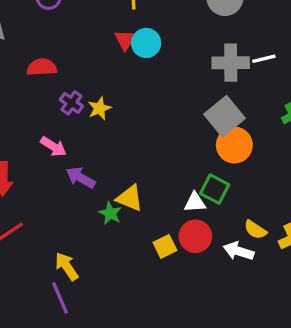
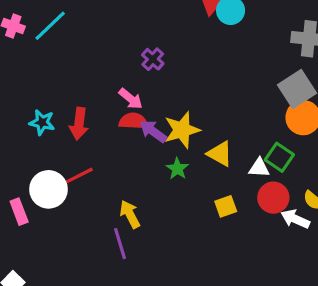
red semicircle: (42, 67) -> (133, 121), moved
yellow star: (99, 108) -> (182, 130), moved, size x1.6
yellow triangle: (130, 198) -> (220, 154), moved
red circle: (195, 236) -> (273, 198), moved

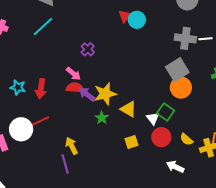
cyan line: (50, 26) -> (43, 27), moved
white triangle: (259, 168) -> (153, 118), turned 48
white arrow: (295, 219) -> (175, 167), moved

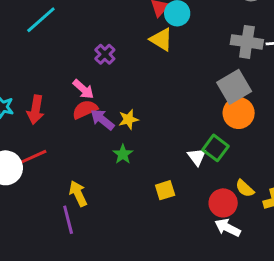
red semicircle: (75, 88) -> (85, 109), turned -30
yellow star: (105, 94) -> (128, 119), size x0.6
yellow triangle: (128, 109) -> (161, 39), moved
red circle: (161, 137) -> (223, 203), moved

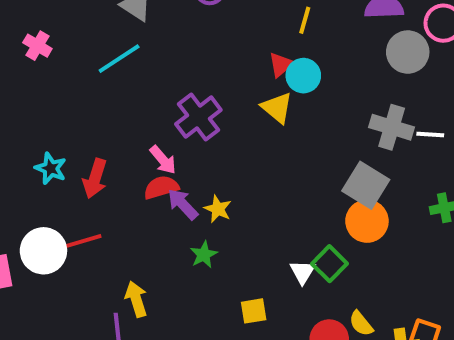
purple cross: (105, 54) -> (198, 117), size x1.6
gray square: (234, 87) -> (366, 185), turned -36
yellow star: (128, 119) -> (218, 209), turned 30

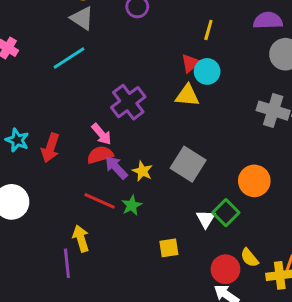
yellow triangle: (277, 108) -> (187, 96), turned -35
gray square: (366, 185) -> (188, 164), moved
red line: (80, 242) -> (100, 201), moved, turned 40

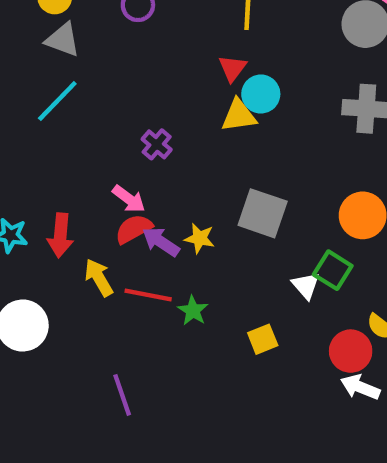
cyan circle: (207, 71) -> (261, 94), moved
purple cross: (128, 102) -> (157, 144), size x0.6
green star: (132, 205) -> (193, 311), moved
yellow arrow: (81, 238) -> (99, 278), moved

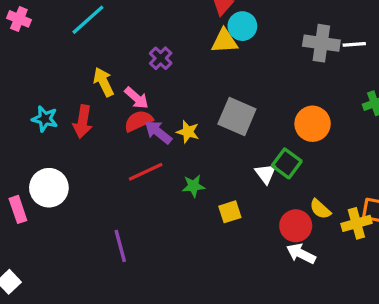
yellow arrow: (99, 278) -> (103, 82), moved
red line: (148, 295) -> (146, 172), turned -40
green star: (193, 311) -> (193, 186), moved, turned 30

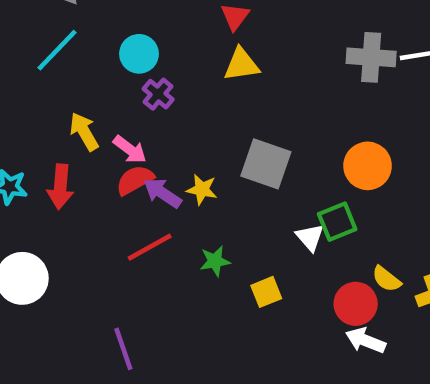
cyan circle: (242, 26) -> (139, 54), moved
green square: (287, 163) -> (337, 222), turned 36

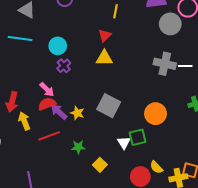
cyan line: (57, 50) -> (20, 38), turned 45
yellow arrow: (84, 132) -> (24, 121), moved
yellow square: (266, 292) -> (100, 165), turned -32

